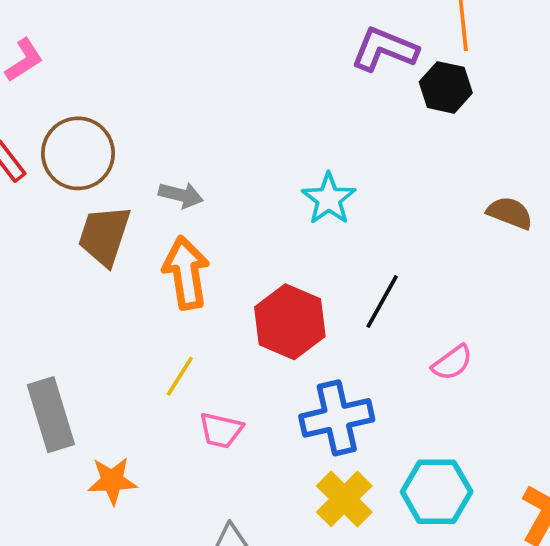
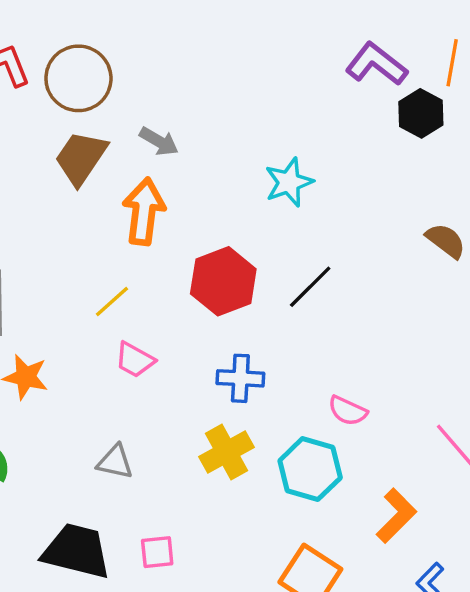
pink semicircle: (452, 363) -> (348, 411), moved, turned 45
blue cross: (337, 418) -> (240, 378), size x0.7

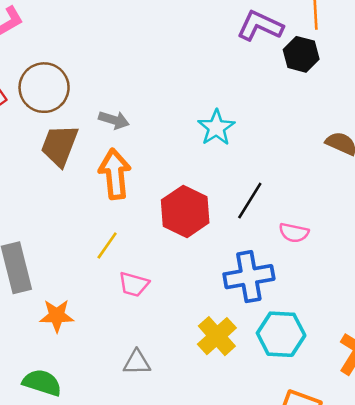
blue cross: (240, 378) -> (249, 277), moved, size x1.4
pink semicircle: (348, 411) -> (294, 233), moved

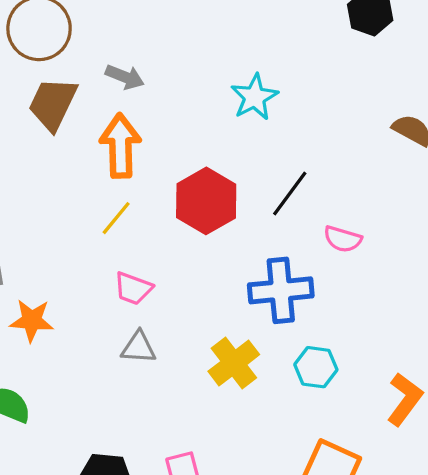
yellow line: (107, 245) -> (116, 218), moved
cyan hexagon: (281, 334) -> (316, 367), size x0.7
gray triangle: (137, 363) -> (139, 347), moved

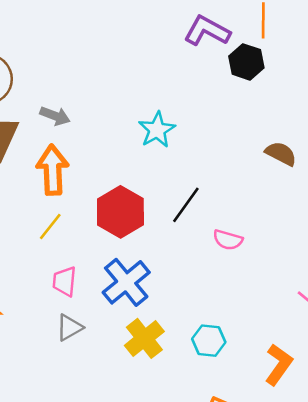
pink trapezoid: (133, 288) -> (64, 281), turned 76
blue cross: (281, 290) -> (126, 282), moved, turned -33
gray triangle: (139, 347) -> (70, 328), turned -32

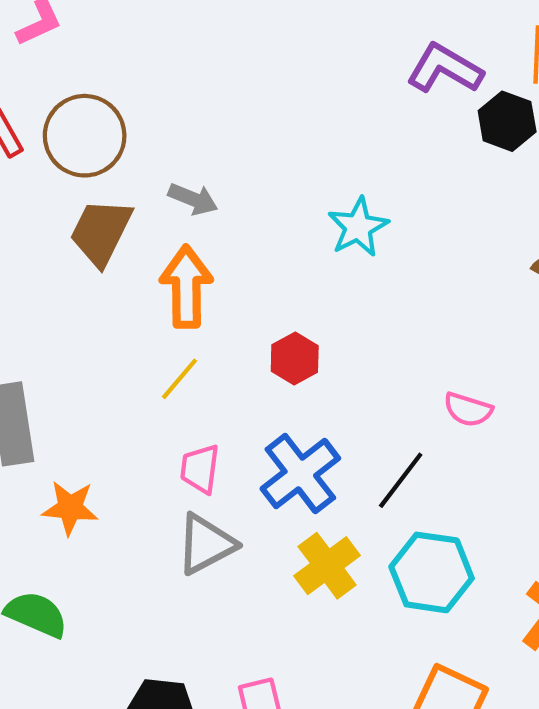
black line: (186, 205) -> (401, 480), moved
red hexagon: (120, 212) -> (295, 358), size x0.6
gray triangle: (70, 328) -> (206, 544), size x1.4
cyan hexagon: (209, 341) -> (432, 572), size x1.5

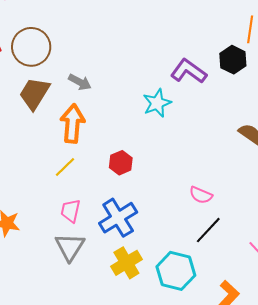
purple L-shape: (445, 69) -> (188, 71), moved
black line: (401, 480) -> (208, 230), moved
gray triangle: (206, 544) -> (70, 247), turned -36

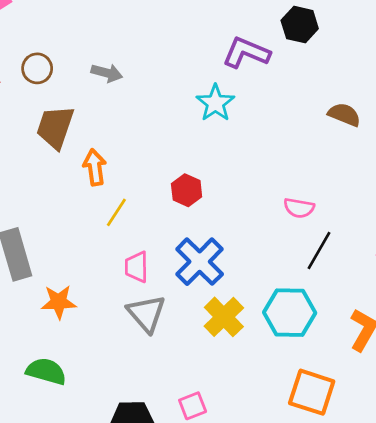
brown circle: (31, 47) -> (37, 68), size x0.6
gray arrow: (80, 82) -> (107, 73), moved
orange arrow: (72, 124) -> (95, 167), moved, size x0.7

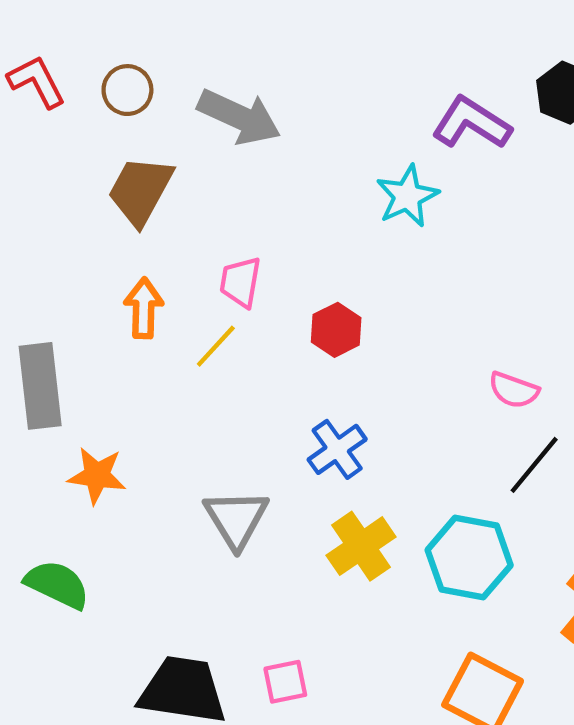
gray arrow: (107, 73) -> (239, 117), size x1.6
orange arrow: (95, 167) -> (144, 308), moved
blue cross: (200, 262) -> (337, 449), size x0.7
pink trapezoid: (137, 267) -> (240, 282), moved

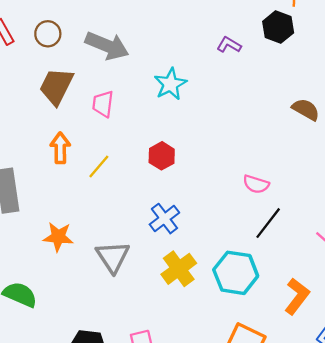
purple L-shape: (471, 123) -> (229, 45), size x0.6
cyan star: (407, 196) -> (170, 84), moved
pink trapezoid: (240, 282) -> (103, 104), moved
orange star: (97, 475) -> (58, 237), moved

